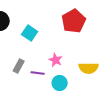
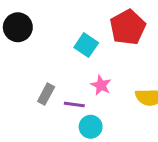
cyan square: (30, 33) -> (86, 45), moved
cyan circle: (60, 83) -> (91, 127), moved

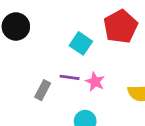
purple line: (74, 104) -> (70, 77), moved

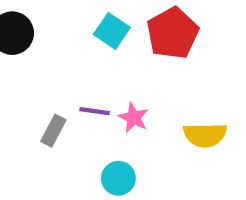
cyan square: (81, 43) -> (112, 31), moved

